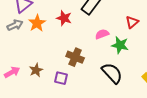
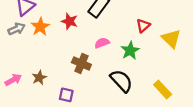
pink semicircle: (102, 34) -> (102, 43), moved
green star: (120, 45) -> (130, 51), turned 30
purple square: (61, 78) -> (66, 95), moved

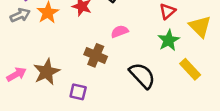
green star: (130, 51) -> (169, 40), moved
brown star: (39, 78) -> (47, 72), size x1.5
yellow rectangle: (163, 89) -> (190, 69), moved

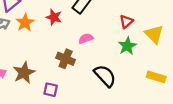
yellow rectangle: (190, 69) -> (156, 77), moved, turned -30

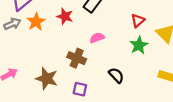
brown star: (24, 73) -> (47, 79), moved, turned -30
black semicircle: (105, 76) -> (116, 75), size x0.7
purple square: (51, 90) -> (80, 89), moved

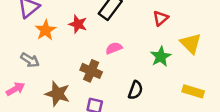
red triangle: (138, 21) -> (161, 18), moved
gray arrow: (12, 24) -> (30, 60), moved, turned 56
black semicircle: (116, 75) -> (135, 90), turned 63

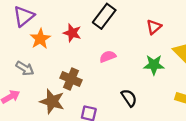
green star: (161, 57) -> (154, 65), turned 30
brown cross: (91, 71) -> (71, 79), moved
black semicircle: (135, 90) -> (129, 98), turned -54

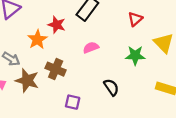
orange star: (40, 39) -> (37, 39), moved
brown star: (52, 101) -> (27, 80), moved

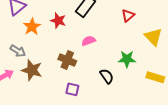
orange star: (37, 39) -> (32, 27), moved
green star: (135, 55) -> (127, 59), moved
brown cross: (56, 69) -> (67, 60), moved

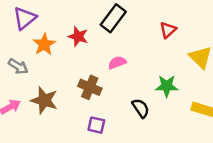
gray arrow: (18, 51) -> (18, 66), moved

